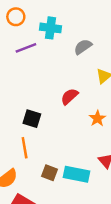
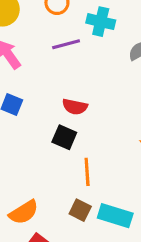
red semicircle: (69, 96) -> (75, 107), moved, turned -132
orange line: (25, 148) -> (87, 172), moved

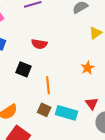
black square: (64, 137) -> (23, 69), moved

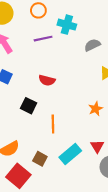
brown square: (44, 110) -> (40, 159), moved
cyan rectangle: (67, 113) -> (70, 154), turned -60

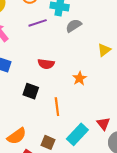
gray semicircle: (92, 45) -> (74, 26), moved
orange star: (95, 109) -> (80, 78), moved

